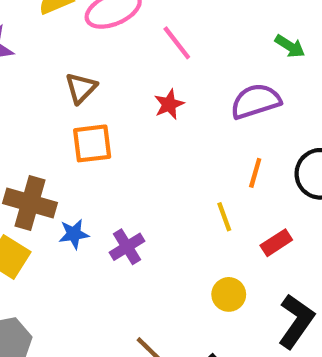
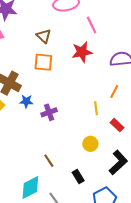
brown triangle: (81, 88) -> (44, 36), turned -42
red star: (169, 104) -> (82, 52), size x1.5
red rectangle: (276, 243) -> (117, 125), turned 64

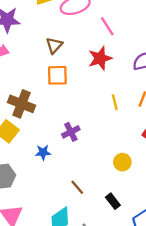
brown triangle: (44, 36) -> (54, 45), turned 35
blue star: (26, 101) -> (43, 152), moved
yellow line: (96, 108) -> (115, 102), moved

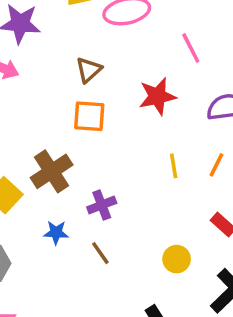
pink line: (107, 26) -> (191, 48), moved
brown cross: (21, 104) -> (52, 171), moved, turned 30
brown line: (77, 187) -> (100, 253), moved

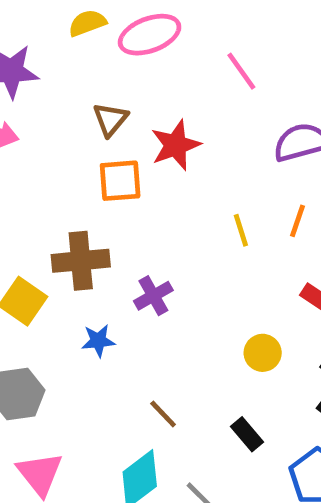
red star: (157, 96) -> (176, 145), moved
brown cross: (52, 171) -> (81, 261), turned 36
brown line: (100, 253) -> (163, 414), moved

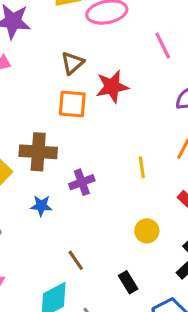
yellow line: (241, 230) -> (142, 167), moved

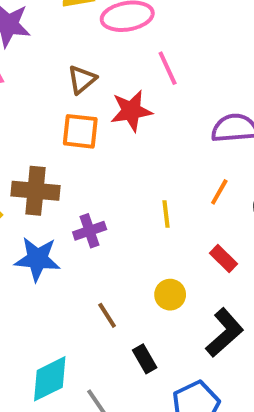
pink line: (163, 45) -> (168, 68), moved
blue star: (41, 206) -> (37, 259), size x1.6
brown line: (76, 260) -> (107, 315), moved

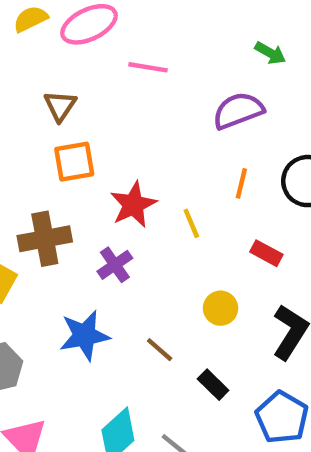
pink line: (168, 68) -> (148, 67), turned -40
red star: (131, 111) -> (133, 205), moved
blue star: (37, 259) -> (84, 335), moved

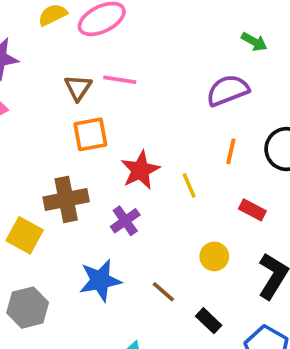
pink line: (148, 67) -> (120, 80), moved

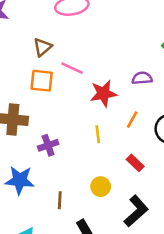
pink line: (120, 80) -> (72, 68), moved
purple semicircle: (228, 90) -> (142, 78), size x0.7
red star: (140, 170) -> (103, 93), moved
brown line: (163, 292) -> (60, 200), turned 36

